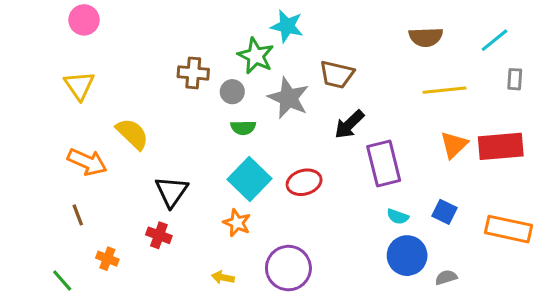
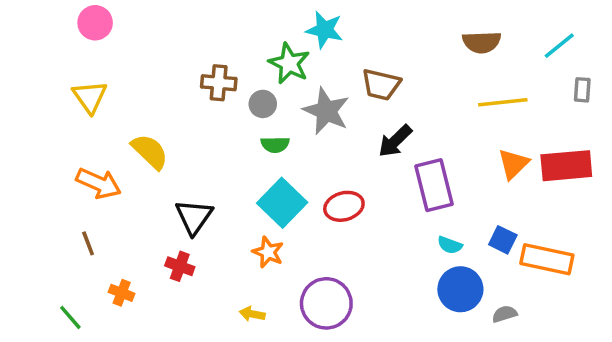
orange rectangle: (508, 229) -> (547, 259), moved

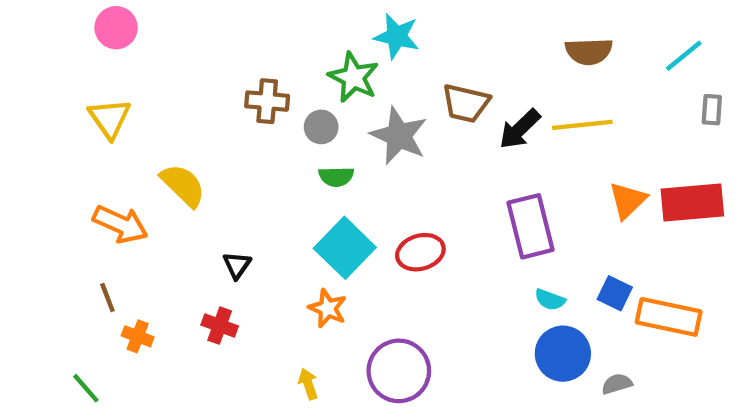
yellow line: (503, 102) -> (582, 125), moved
black arrow: (395, 141) -> (520, 129), moved
black triangle: (194, 217) -> (237, 265), size x0.6
orange cross: (122, 293) -> (138, 336), moved
yellow arrow: (252, 314) -> (308, 384), turned 60

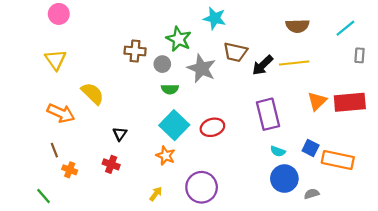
cyan star: (397, 36) -> (215, 18), moved
yellow arrow: (308, 384) -> (156, 194), turned 56

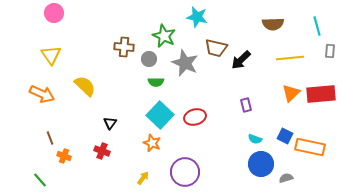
cyan line: (345, 28) -> (317, 26), turned -66
yellow line: (294, 63) -> (290, 58), moved
orange arrow: (61, 113) -> (42, 94), moved
purple rectangle: (268, 114) -> (246, 105), size x0.5

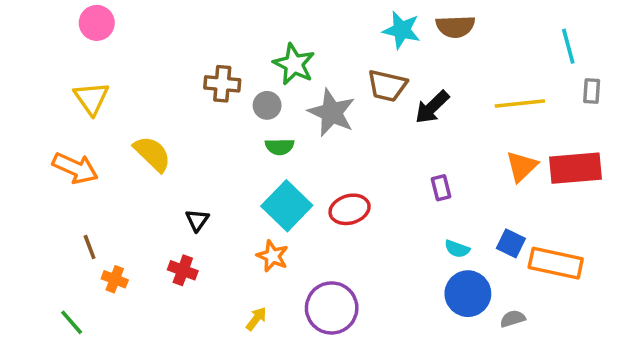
cyan star: (197, 17) -> (402, 30), moved
brown semicircle: (273, 24) -> (455, 26), moved

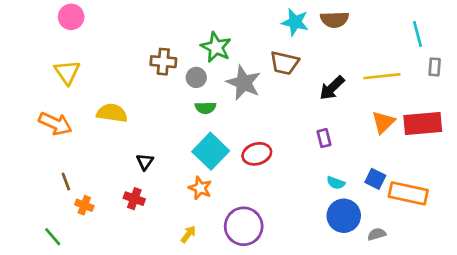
black arrow: (432, 107) -> (332, 88), moved
yellow semicircle: (152, 154) -> (112, 113), turned -36

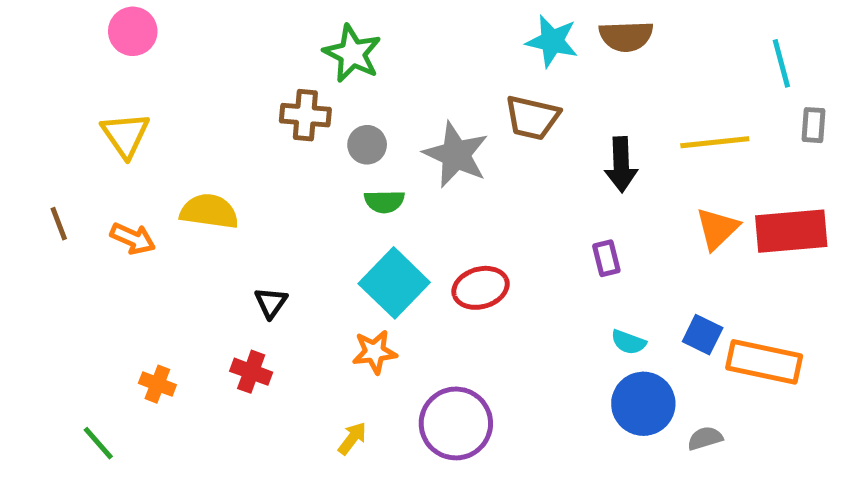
green star: (216, 47) -> (352, 54), moved
black arrow: (332, 88) -> (621, 165), turned -48
orange arrow: (55, 124) -> (133, 238), moved, size x0.7
brown line: (66, 181) -> (59, 224), moved
orange star: (200, 188) -> (374, 352), turned -30

